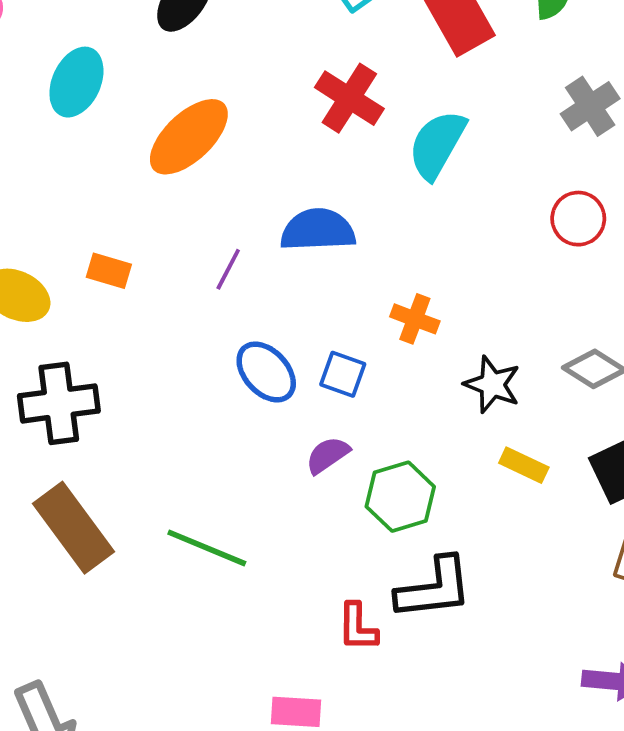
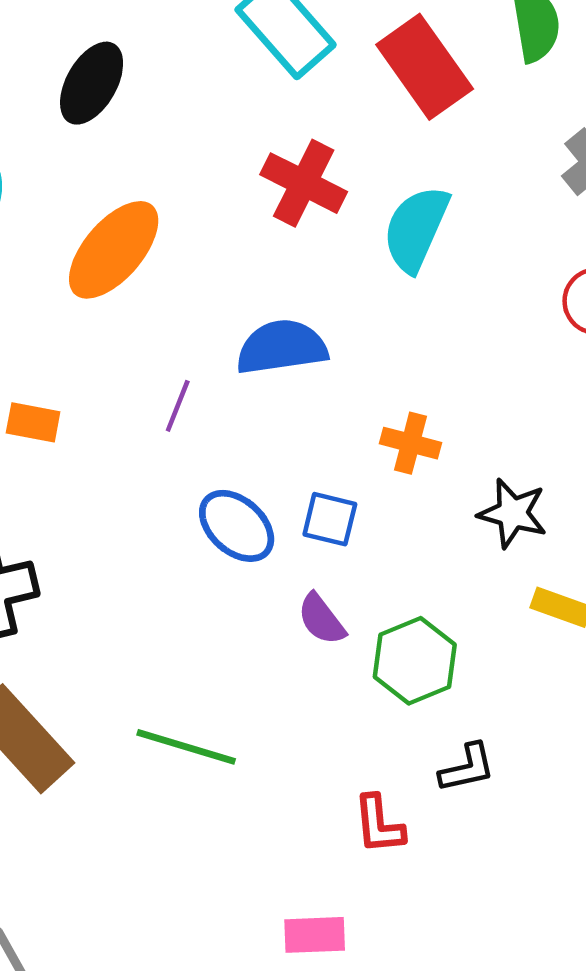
purple semicircle: (328, 455) -> (321, 619), turned -87
black L-shape: (434, 588) -> (467, 768), size x0.6

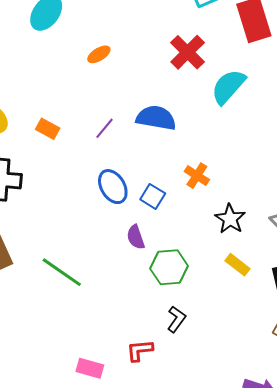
orange ellipse: (114, 250) -> (99, 54), size x0.5
orange rectangle: (33, 422) -> (48, 129), moved
black L-shape: (467, 768) -> (176, 319), turned -60
red L-shape: (379, 824) -> (140, 350), moved, turned 72

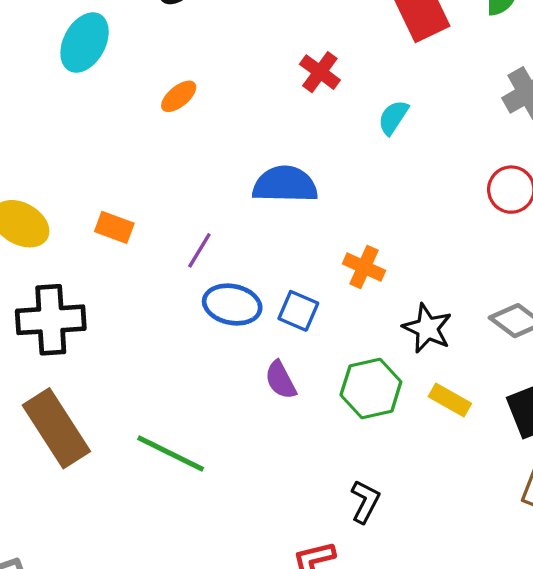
red cross: (188, 52) -> (320, 72), size x0.7
cyan semicircle: (228, 87) -> (393, 117), size x0.6
purple line: (105, 128) -> (199, 250), moved
blue ellipse: (113, 187) -> (232, 304), turned -40
green hexagon: (169, 267) -> (371, 388), moved

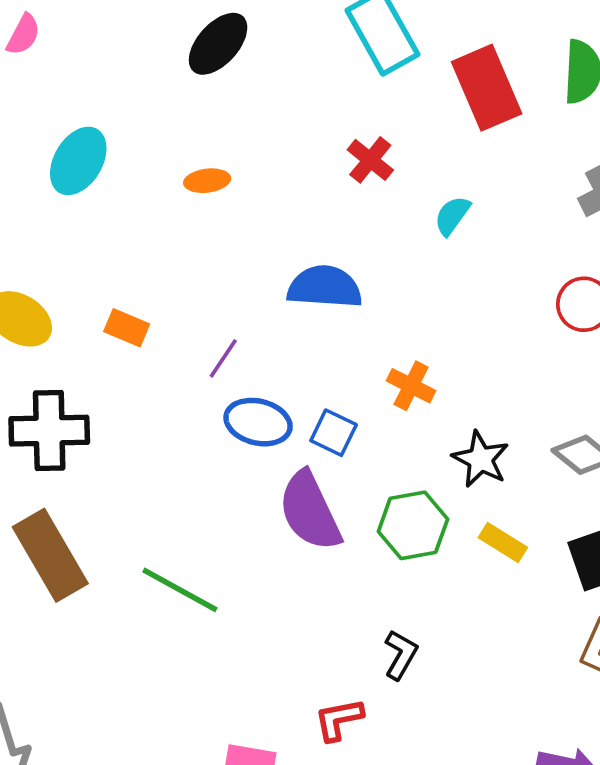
cyan ellipse: (85, 42) -> (78, 161), moved
orange ellipse: (179, 96) -> (207, 181), turned 30
purple semicircle: (281, 380) -> (310, 511), size x1.8

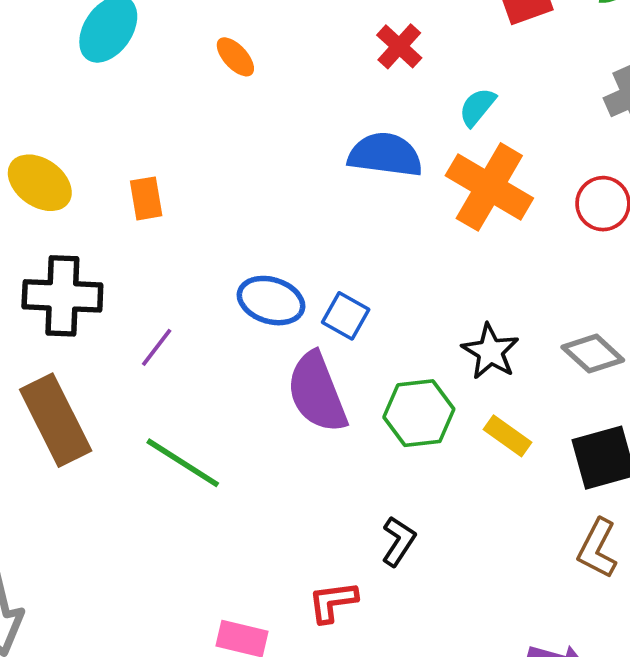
orange ellipse: (207, 181) -> (235, 57), turned 51
blue semicircle: (325, 287) -> (385, 155), moved
orange rectangle: (127, 328) -> (146, 198), turned 54
purple line: (223, 358) -> (157, 347), moved
orange cross: (411, 386) -> (489, 187), moved, size x1.8

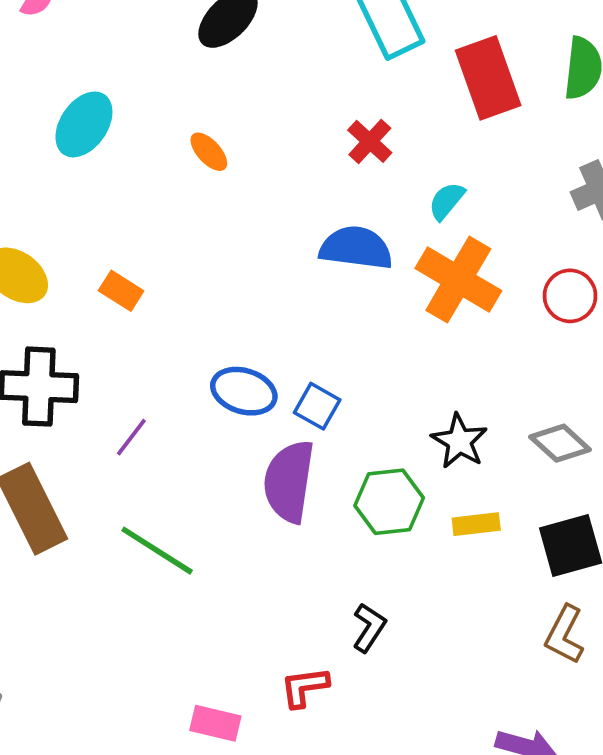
orange rectangle: (146, 198) -> (121, 291), turned -48
purple semicircle: (317, 392) -> (289, 481), turned 30
yellow rectangle: (507, 436) -> (476, 524), turned -42

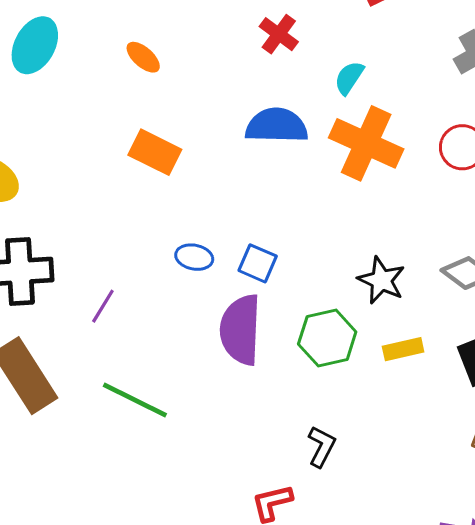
orange rectangle: (121, 291) -> (155, 152), moved, size x1.4
blue ellipse: (244, 391) -> (194, 257), size x0.7

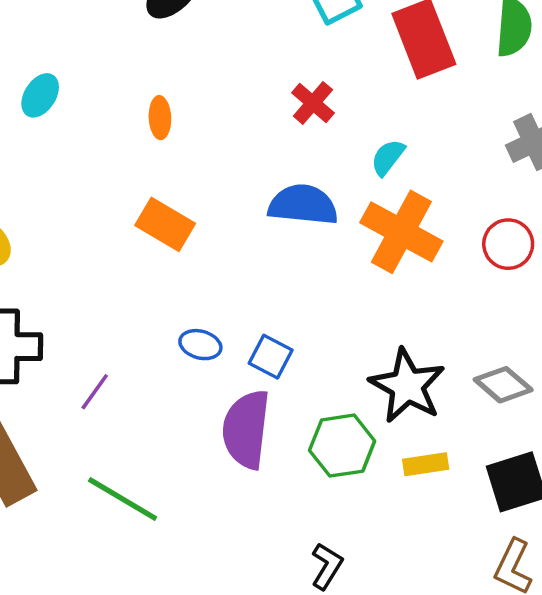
cyan ellipse: (35, 45) -> (40, 95), size x0.7
orange ellipse: (143, 57) -> (160, 118), turned 42
black star: (381, 280) -> (407, 386), size x1.4

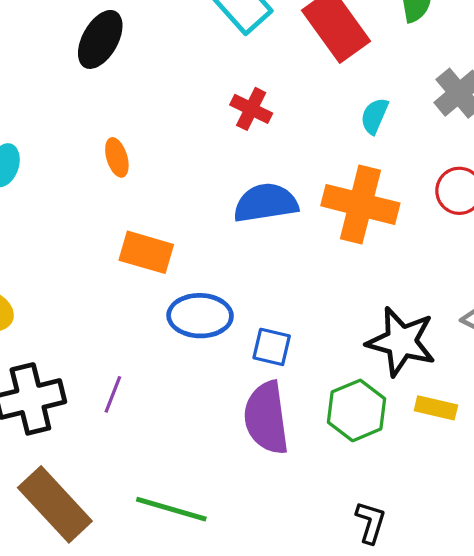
cyan semicircle: (388, 157) -> (374, 116), moved
blue ellipse: (200, 345) -> (200, 316), moved, size x1.6
purple line: (95, 392) -> (113, 394), moved
yellow rectangle: (426, 464) -> (436, 408), turned 36

